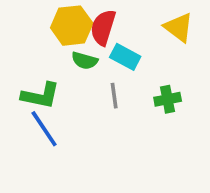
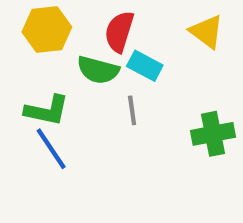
yellow hexagon: (72, 26) -> (47, 30), moved
green semicircle: (85, 61) -> (98, 70), size x1.4
green cross: (168, 99) -> (213, 134), moved, size x1.4

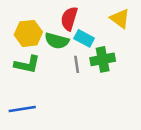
yellow hexagon: (47, 30) -> (28, 33), moved
green cross: (213, 134) -> (103, 59), moved
blue line: (51, 149) -> (22, 109), moved, turned -65

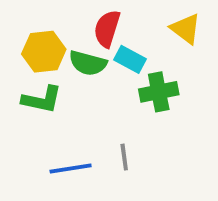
gray line: (77, 64) -> (124, 157), moved
blue line: (22, 109) -> (71, 169), moved

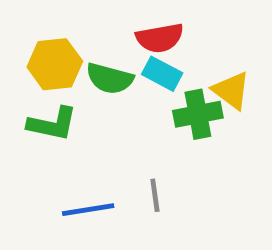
red semicircle: (107, 29) -> (160, 38), moved, turned -117
yellow triangle: (186, 29) -> (231, 90), moved

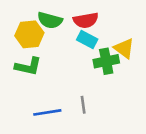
green semicircle: (110, 79) -> (50, 20), moved

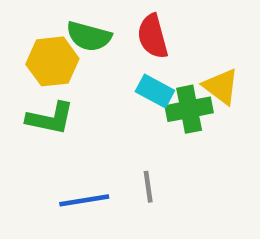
red semicircle: (86, 20) -> (153, 36), turned 85
cyan rectangle: (87, 39) -> (155, 91), moved

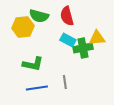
yellow triangle: (221, 86) -> (97, 38), turned -42
green L-shape: (50, 118) -> (33, 64), moved

